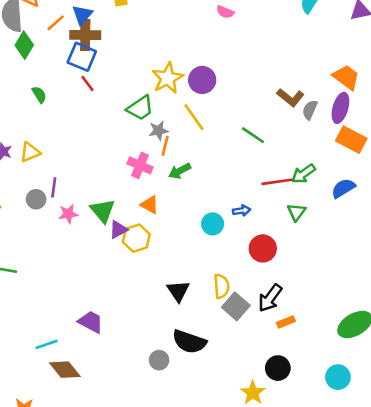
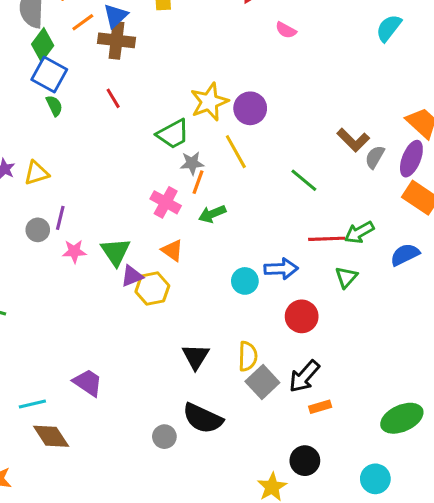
blue square: (82, 57) -> (49, 75), moved
blue arrow: (242, 211) -> (281, 269), size x1.5

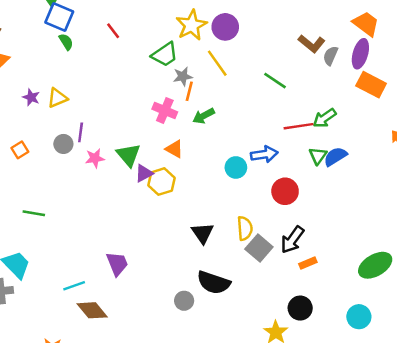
blue semicircle: (405, 255) -> (335, 156), moved
purple trapezoid: (88, 383) -> (117, 264), turned 40

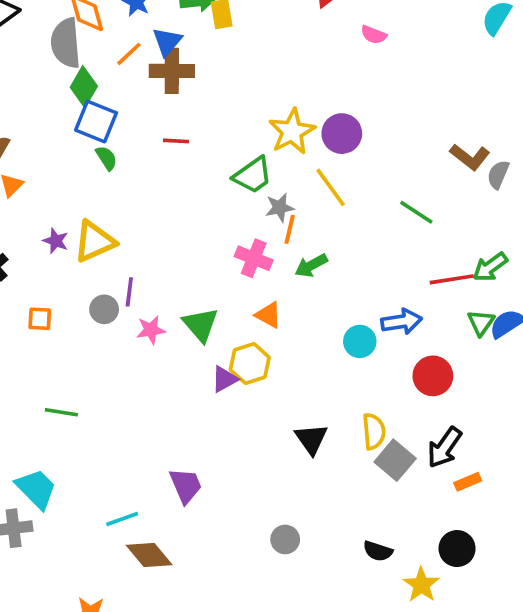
red line: (113, 31) -> (176, 141), turned -49
yellow triangle: (57, 98) -> (94, 241), size x1.4
orange square: (20, 150) -> (40, 319), turned 35
purple triangle: (144, 173) -> (224, 379), moved
black semicircle: (214, 283) -> (378, 551), moved, size x0.6

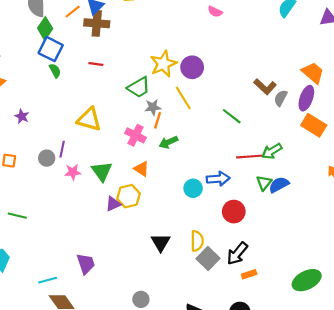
yellow triangle: (94, 241) -> (89, 119), moved, turned 35

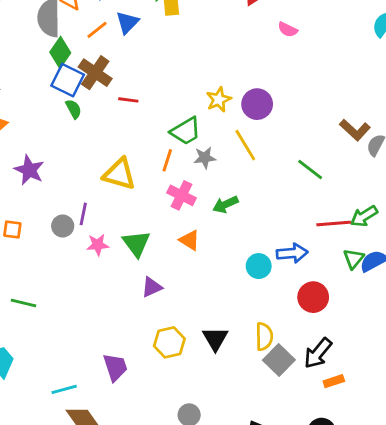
brown cross: (97, 23) -> (95, 73), moved, turned 30
yellow star: (163, 64) -> (219, 100), size x0.7
purple star: (22, 116) -> (29, 170), size x1.5
orange line: (158, 120) -> (167, 160), moved
yellow hexagon: (128, 196) -> (169, 342), moved

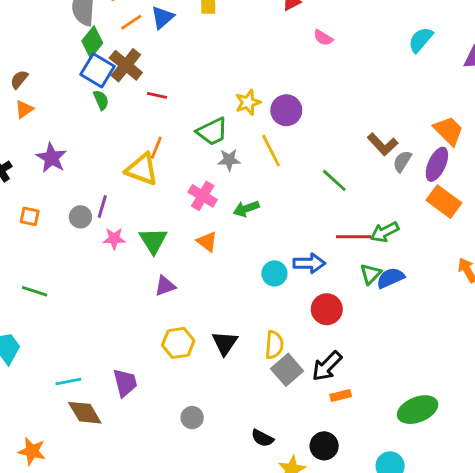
orange line: (167, 160) -> (156, 148), moved
purple trapezoid: (115, 367) -> (125, 383), moved

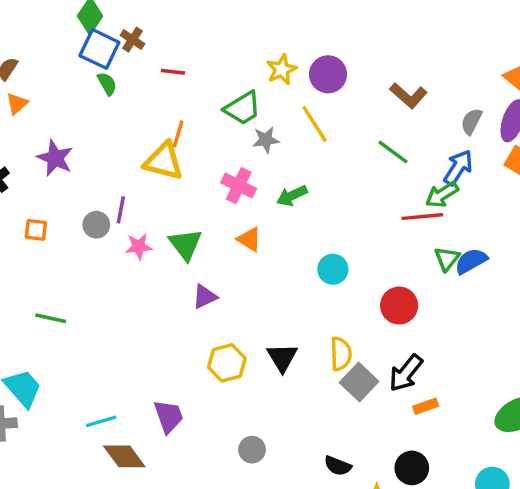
brown cross: (126, 65) -> (132, 40), size x0.6
brown L-shape: (383, 144) -> (408, 96), moved
green arrow: (385, 232) -> (442, 195), moved
blue arrow: (309, 263) -> (458, 168), moved, turned -52

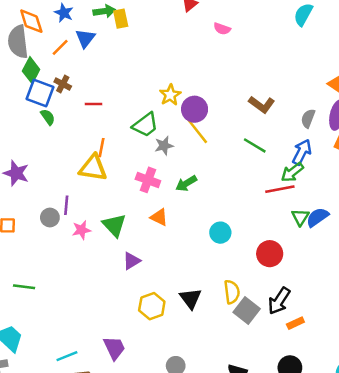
purple circle: (328, 74) -> (195, 109), moved

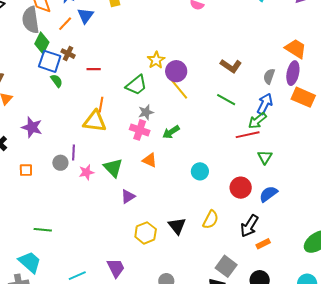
gray star: (164, 146) -> (146, 112), moved
blue semicircle: (317, 217) -> (268, 194), moved
green line: (24, 287) -> (43, 230), moved
yellow semicircle: (232, 292) -> (211, 220), turned 36
gray square: (247, 311) -> (226, 266), moved

